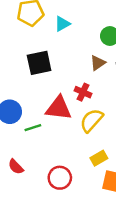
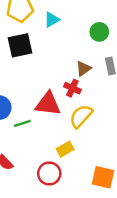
black square: (39, 63) -> (20, 45), moved
brown triangle: (98, 63) -> (83, 69), moved
yellow rectangle: (99, 158) -> (65, 149), moved

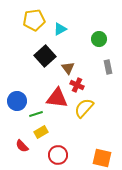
black square: (20, 45) -> (45, 56), moved, turned -30
brown triangle: (83, 69) -> (68, 68), moved, turned -32
yellow rectangle: (65, 149) -> (41, 132), moved

